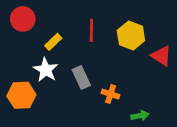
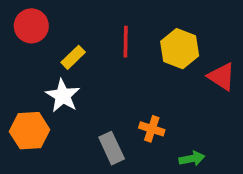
gray rectangle: (81, 77) -> (112, 148), moved

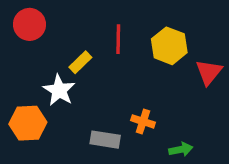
yellow rectangle: (73, 57) -> (80, 62), moved
red triangle: (222, 77) -> (209, 72), turned 36
gray rectangle: (112, 148) -> (105, 140), turned -56

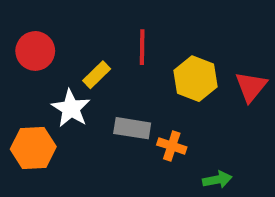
red circle: (29, 24) -> (35, 51), moved
yellow hexagon: (169, 46) -> (196, 79), moved
gray rectangle: (105, 140) -> (132, 128), moved

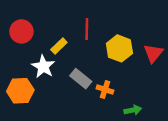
gray rectangle: (132, 128) -> (81, 79), turned 30

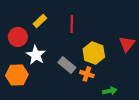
red circle: (21, 31) -> (18, 37), moved
yellow rectangle: (59, 46) -> (40, 21), moved
yellow hexagon: (119, 48) -> (94, 53), moved

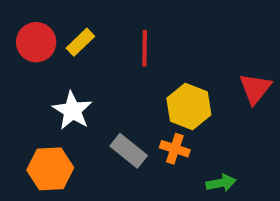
red circle: (18, 37) -> (36, 42), moved
gray rectangle: (67, 65) -> (129, 151), moved
orange hexagon: (17, 75) -> (50, 169), moved

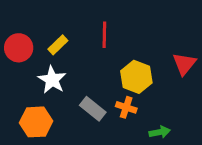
red circle: (36, 42) -> (19, 48), moved
yellow rectangle: (80, 42) -> (58, 45), moved

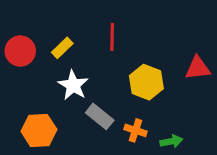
red triangle: (184, 64) -> (198, 68), turned 45
white star: (52, 80) -> (73, 85), moved
orange cross: (126, 107) -> (135, 130), moved

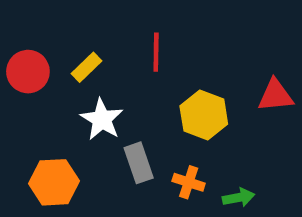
gray rectangle: (100, 116) -> (139, 163), turned 32

